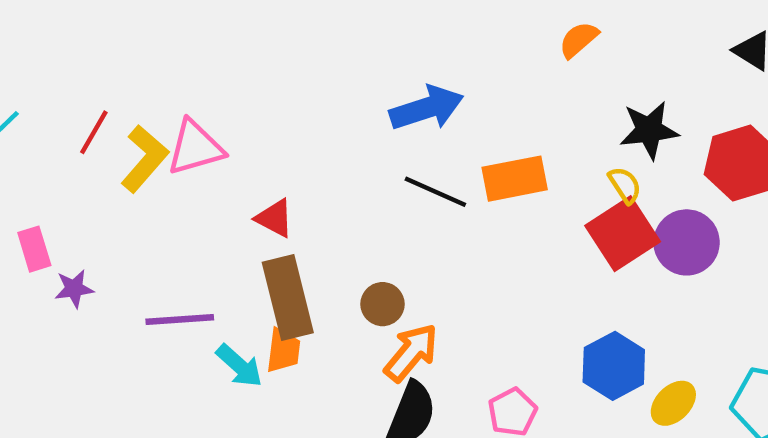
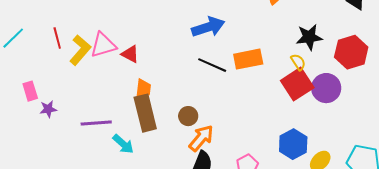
red line: (94, 132) -> (57, 38), turned -45
red triangle: (275, 218) -> (130, 54), moved
orange trapezoid: (283, 350) -> (143, 89), moved

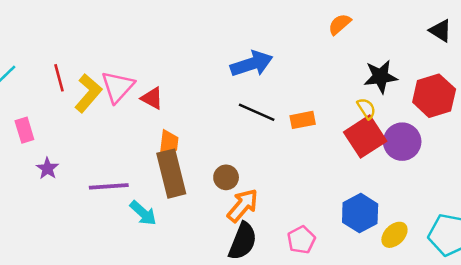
pink triangle: (103, 45) -> (118, 87), turned -32
orange rectangle: (248, 59) -> (303, 120), moved, size x0.7
pink rectangle: (30, 91) -> (24, 130), moved
purple star: (48, 109) -> (47, 168), turned -30

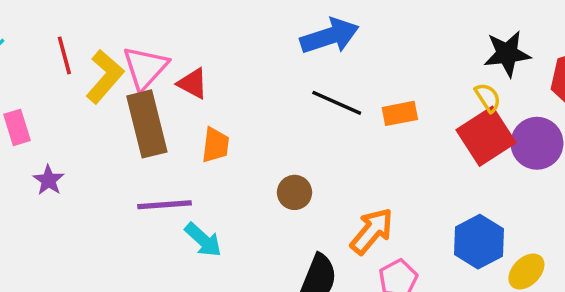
brown rectangle: (171, 174) -> (147, 124), moved
purple line: (109, 186) -> (165, 205), moved
orange arrow: (243, 205) -> (372, 231), moved
cyan arrow: (143, 213) -> (203, 240), moved

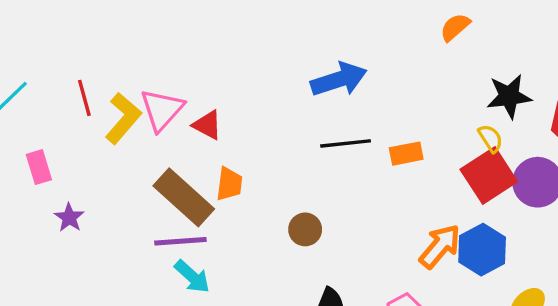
black line: (337, 103) -> (346, 143), turned -30
brown rectangle: (147, 124) -> (184, 197), moved, turned -34
orange arrow: (372, 231) -> (440, 246), moved
cyan arrow: (203, 240) -> (192, 277), moved
blue hexagon: (479, 242) -> (482, 250), moved

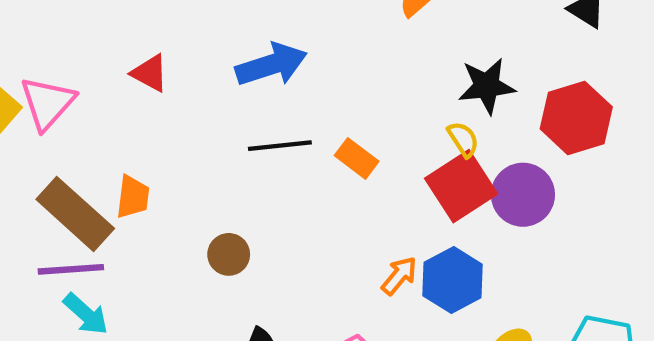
red triangle: (207, 125) -> (150, 73), moved
orange rectangle: (406, 154) -> (357, 158), turned 48
orange arrow: (440, 246) -> (399, 276), size x0.7

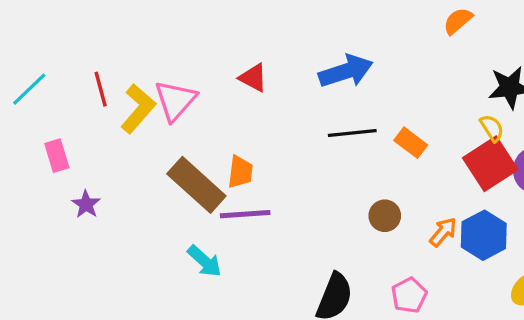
brown circle: (229, 254) -> (385, 216), moved
purple line: (71, 269) -> (245, 214), moved

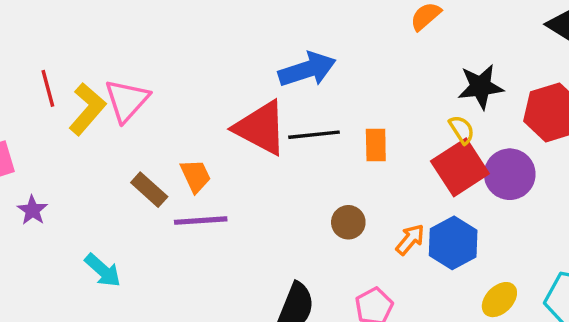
red triangle: (253, 78) -> (261, 128), moved, size x1.8
orange rectangle: (411, 143) -> (376, 145), turned 52
orange trapezoid: (240, 172) -> (196, 176), turned -32
brown rectangle: (196, 185) -> (149, 190), size x0.6
cyan arrow: (205, 261) -> (103, 270), moved

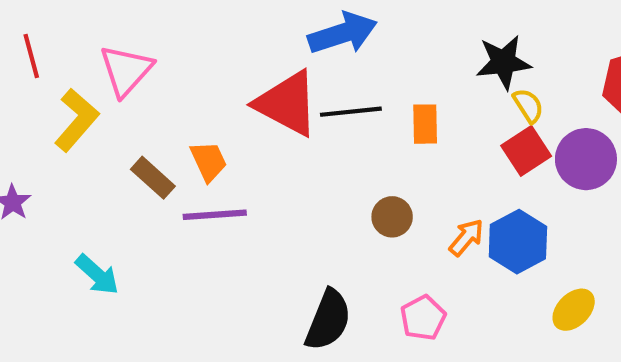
black star: (481, 87) -> (503, 62), moved
yellow L-shape: (87, 109) -> (77, 120), moved
red square: (460, 167) -> (526, 151), size x0.7

